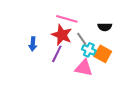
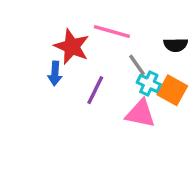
red star: (62, 35) -> (72, 47), moved

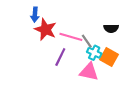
pink line: (112, 31) -> (71, 37), moved
blue arrow: (55, 73) -> (35, 15), moved

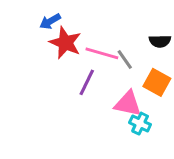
blue arrow: (35, 15) -> (50, 21), turned 56
cyan cross: (94, 53) -> (140, 124), moved

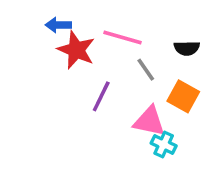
blue arrow: (50, 21) -> (58, 25), turned 30
pink line: (102, 53) -> (123, 37), moved

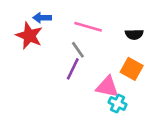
red star: (76, 50) -> (29, 36), moved
gray line: (146, 70) -> (78, 50), moved

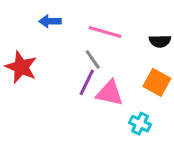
red star: (29, 36) -> (21, 67), moved
pink triangle: (107, 87) -> (110, 93), moved

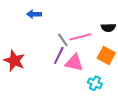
pink line: (105, 32) -> (80, 37), moved, turned -30
red star: (21, 67) -> (14, 61), moved

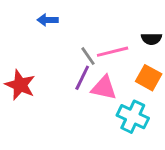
cyan cross: (95, 83) -> (133, 117), size x1.5

